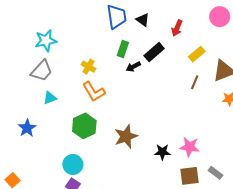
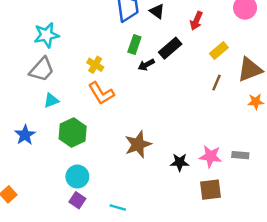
green hexagon: (84, 126) -> (73, 133), moved
gray rectangle: (216, 173) -> (240, 155), moved, turned -32

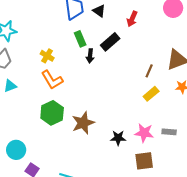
green rectangle: (134, 45) -> (80, 39), turned -42
yellow rectangle: (219, 50) -> (151, 94), moved
black arrow: (146, 65) -> (90, 56), turned -56
green hexagon: (73, 133) -> (52, 113), moved
cyan circle: (77, 177) -> (16, 150), moved

